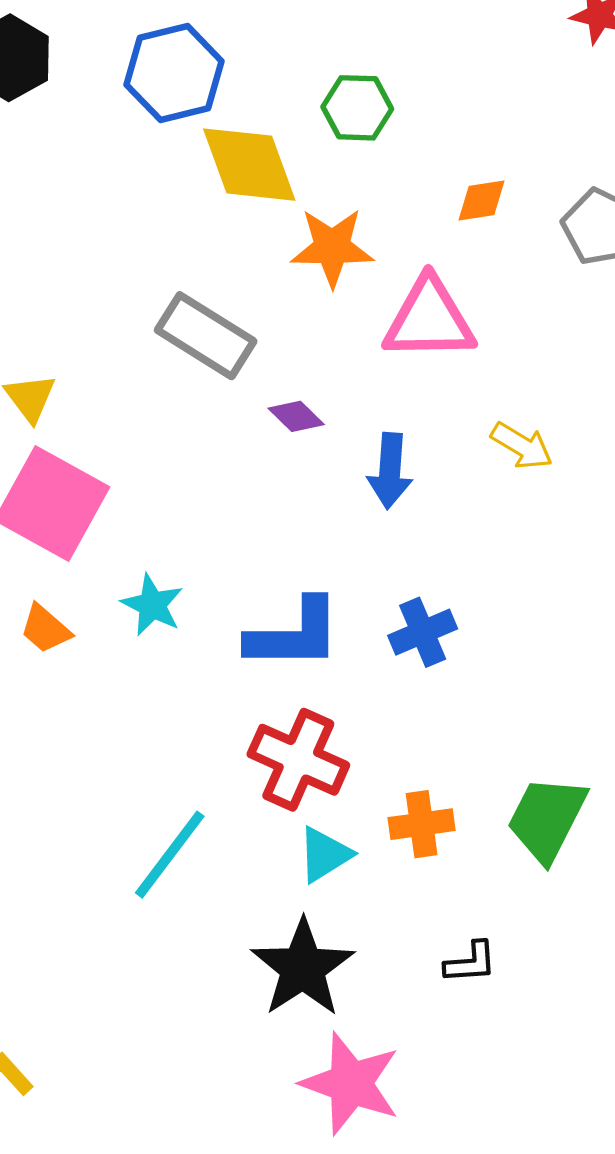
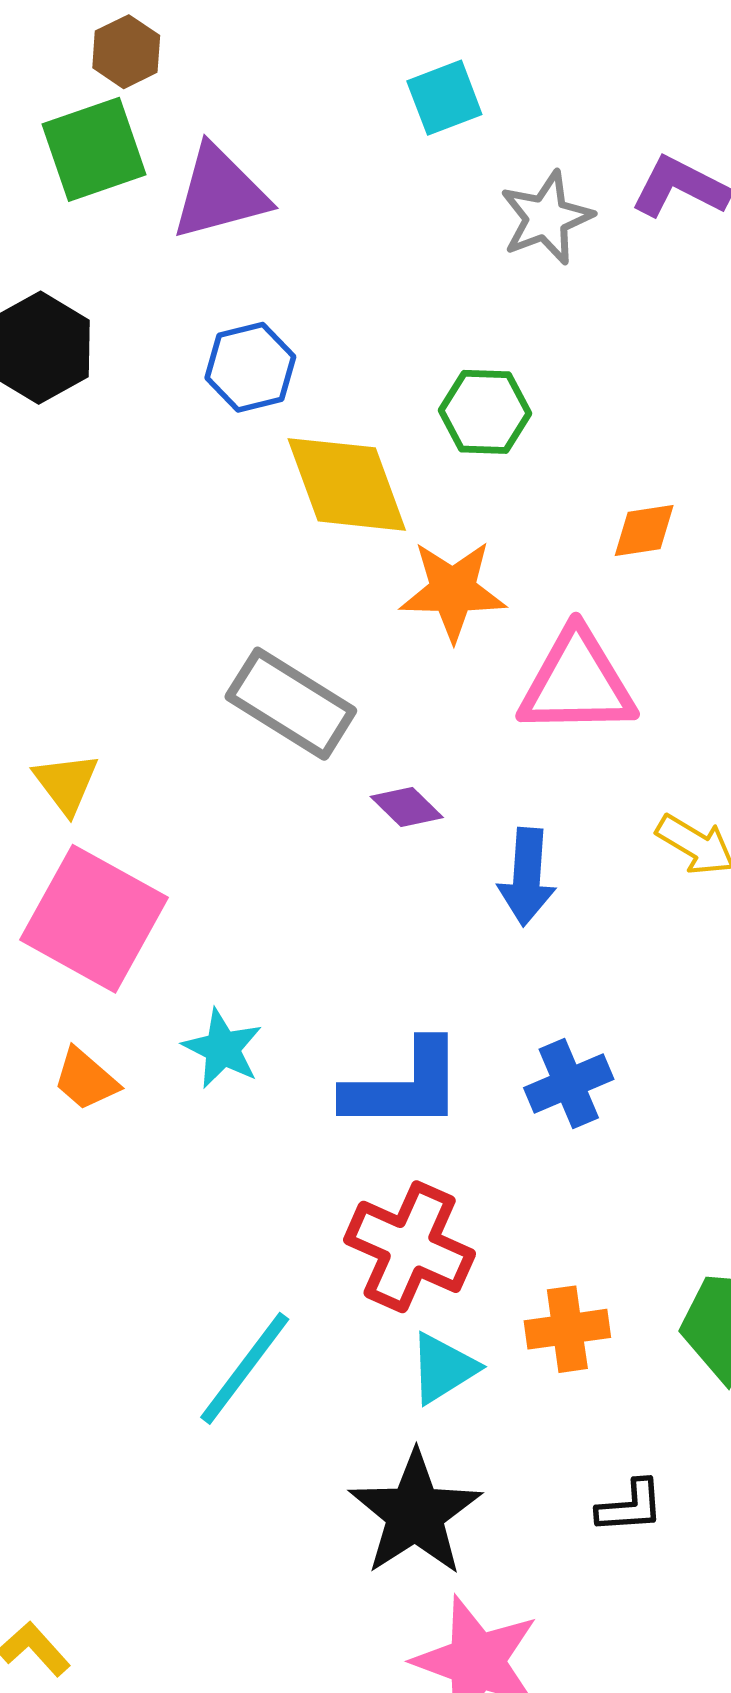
blue hexagon: (174, 73) -> (250, 367), size x0.7

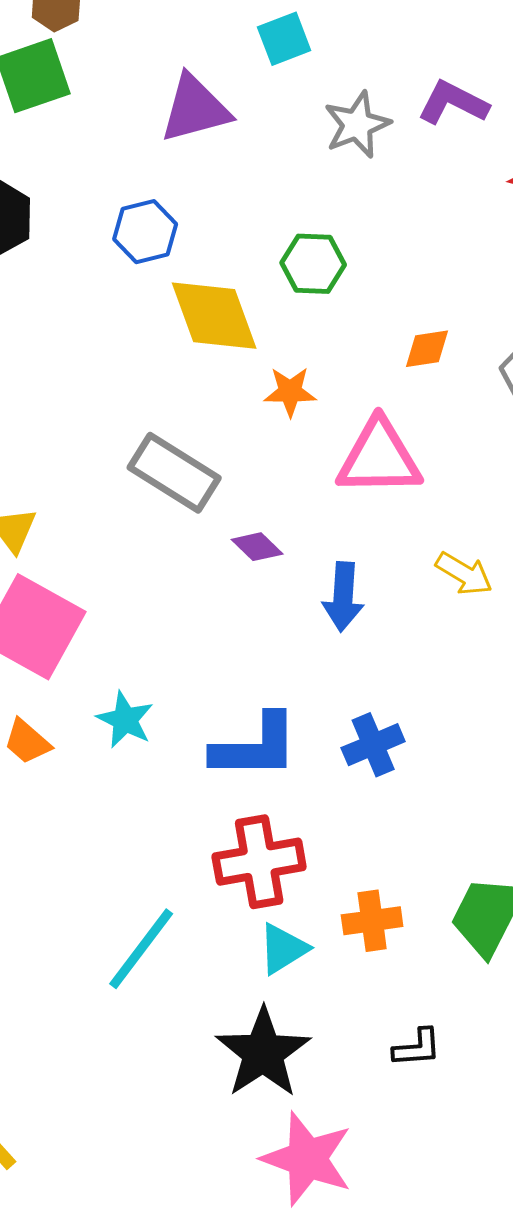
purple triangle: (220, 193) -> (195, 109), moved
orange star: (453, 591) -> (290, 392), size x0.7
red cross: (410, 1247) -> (259, 862), turned -34

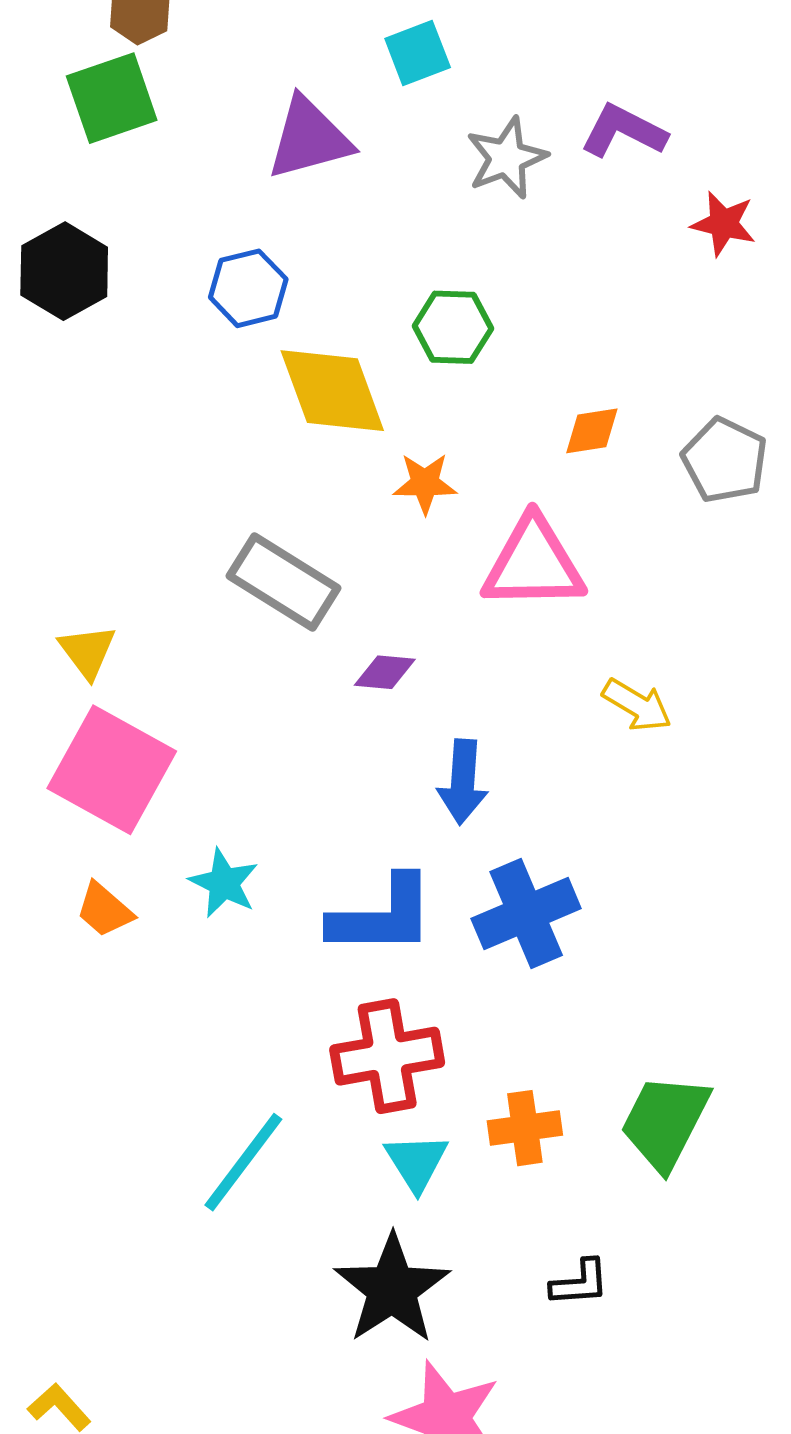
purple diamond: (257, 547) -> (385, 672), turned -39
blue arrow: (343, 597) -> (463, 782), moved
blue cross: (373, 745) -> (526, 914), size x1.4
cyan triangle: (283, 949) -> (416, 1162), turned -30

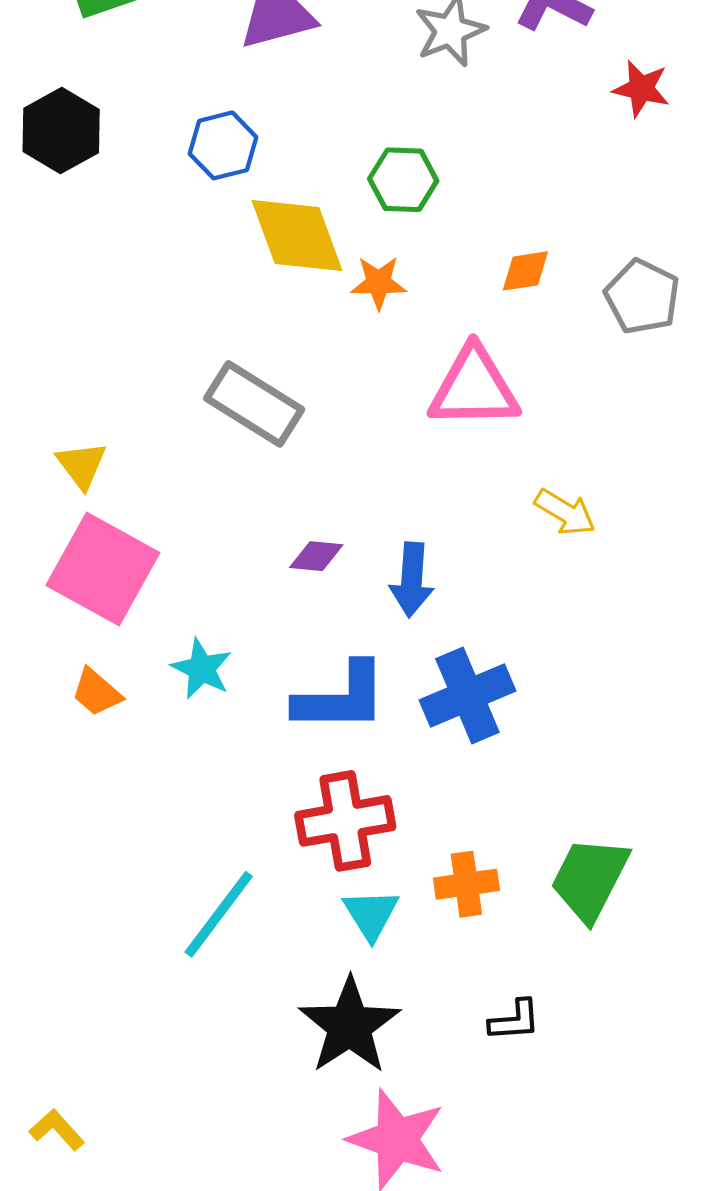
orange star: (425, 483) -> (378, 283), moved
purple diamond: (385, 672) -> (316, 556), moved

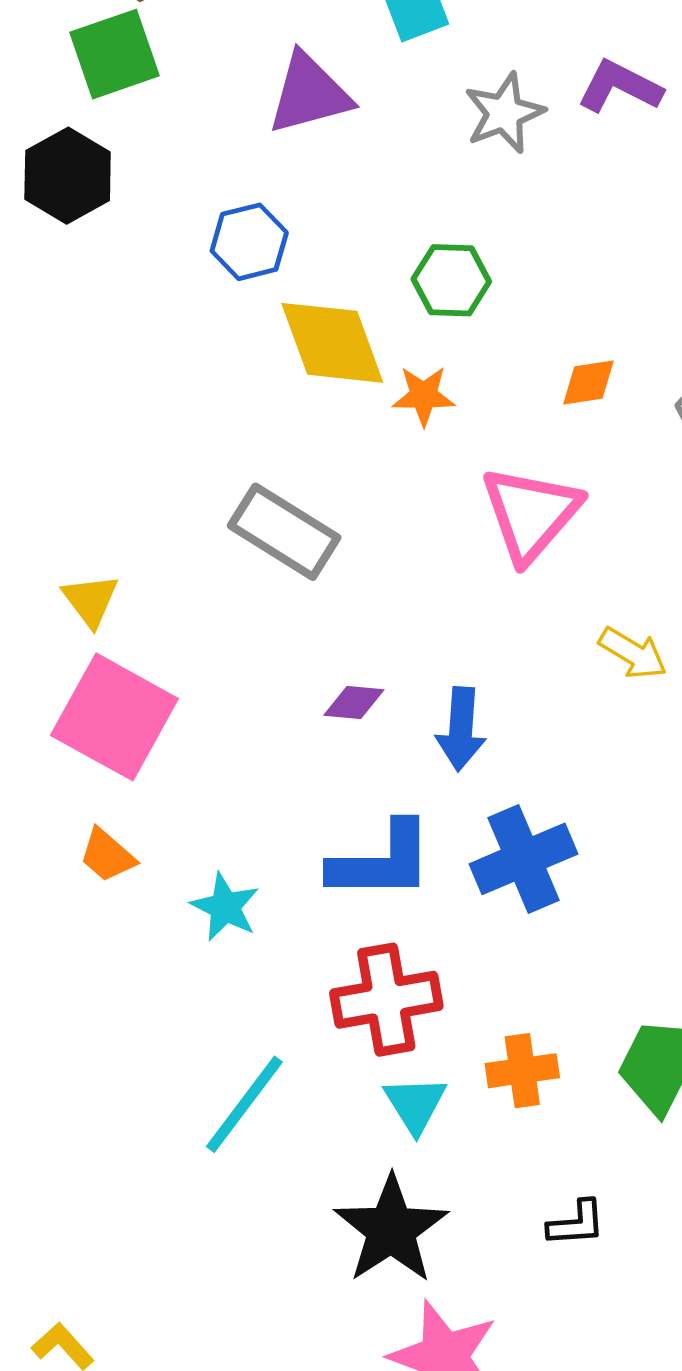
black hexagon: (61, 130) -> (68, 176), moved
pink triangle: (474, 388) -> (531, 514), turned -48
cyan star: (202, 669) -> (225, 907), moved

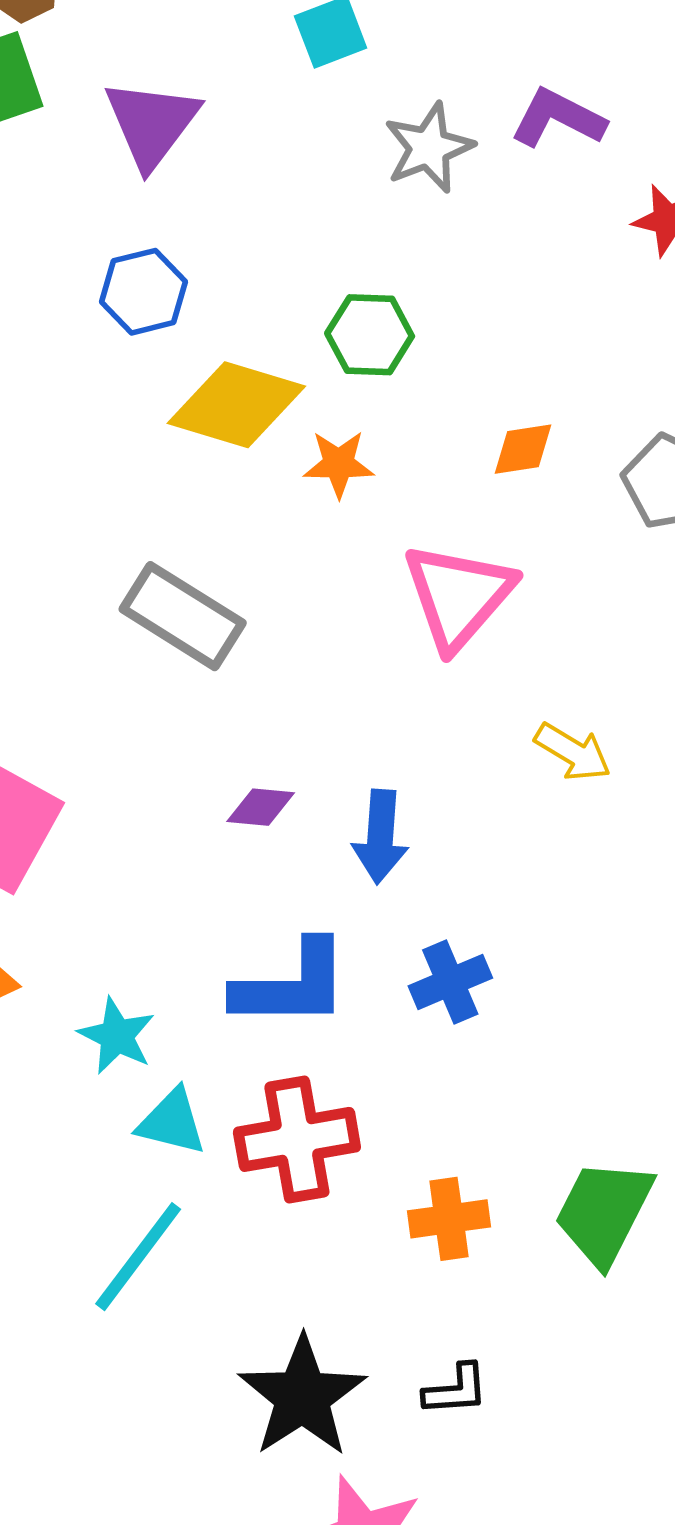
purple triangle: (309, 94) -> (152, 123), moved, turned -38
yellow diamond: (332, 343) -> (236, 405), turned -53
blue cross: (523, 859) -> (450, 982), size x0.7
cyan triangle: (415, 1104) -> (172, 1122), moved, turned -44
black L-shape: (576, 1223) -> (456, 1390), moved

